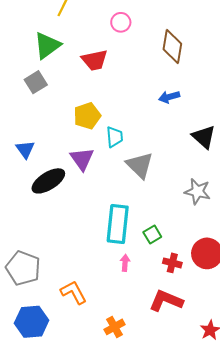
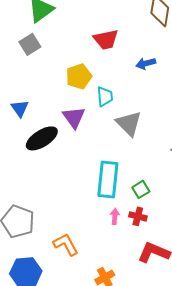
red trapezoid: (95, 60) -> (106, 39), moved
blue arrow: (169, 97) -> (146, 63), moved
red cross: (172, 263) -> (138, 216), moved

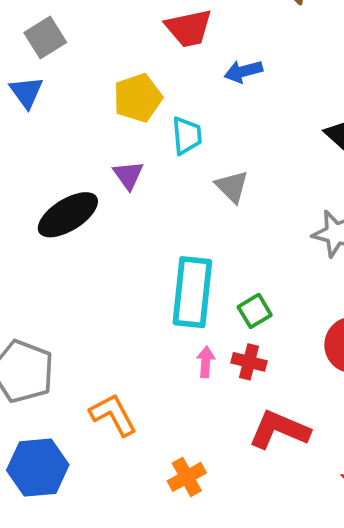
blue arrow: (146, 63) -> (243, 71), moved
blue triangle: (20, 108) -> (26, 92), moved
purple triangle: (74, 117) -> (128, 175), size x0.7
gray triangle: (129, 123) -> (232, 186), size x0.7

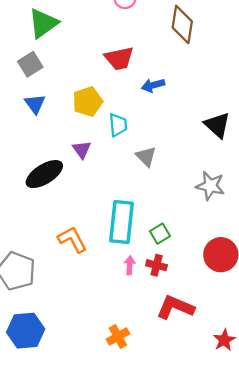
blue triangle: (26, 92) -> (35, 104), moved
orange L-shape: (113, 415) -> (72, 240), moved

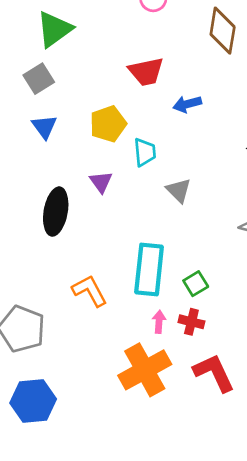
black ellipse: (44, 174) -> (56, 212), turned -48
red L-shape: (175, 307) -> (214, 373), turned 42
orange cross: (118, 337) -> (145, 370), moved, size x1.8

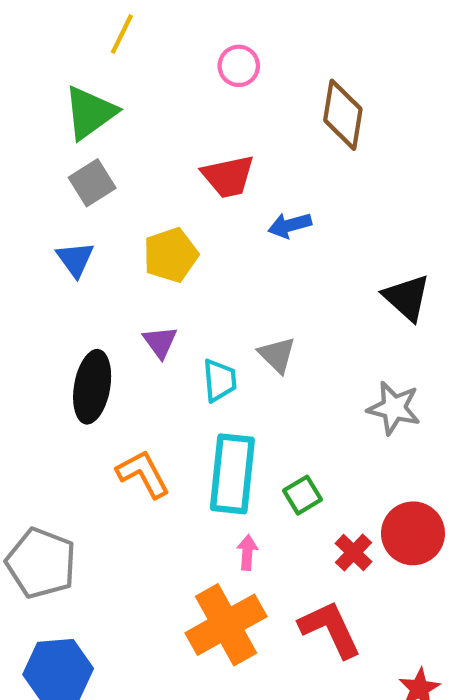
gray square: (39, 79) -> (92, 183), moved
cyan trapezoid: (145, 152) -> (220, 380), moved
orange L-shape: (90, 291) -> (143, 474), moved
red cross: (191, 322) -> (353, 552), moved, turned 30

